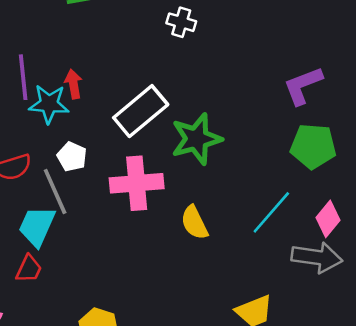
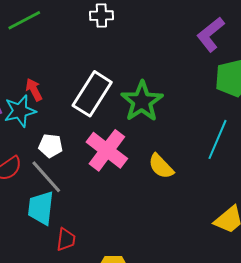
pink cross: (137, 183) -> (107, 150), turned -30
red trapezoid: (29, 269) -> (66, 240), moved

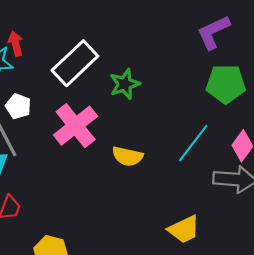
green star: (142, 101) -> (125, 84), size x0.7
yellow semicircle: (161, 166) -> (127, 156), turned -48

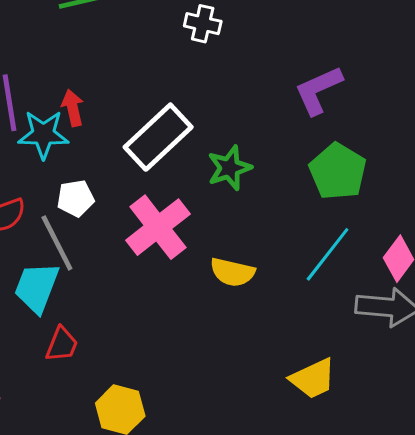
purple L-shape: (213, 32) -> (318, 90), moved
green pentagon: (226, 84) -> (338, 171), moved, turned 30
white pentagon: (18, 106) -> (76, 198), turned -30

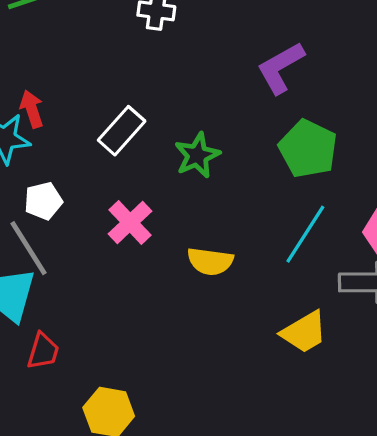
white rectangle: (158, 137) -> (122, 131), size x0.7
pink cross: (158, 227) -> (130, 222), size x0.7
yellow trapezoid: (313, 379) -> (304, 332), moved

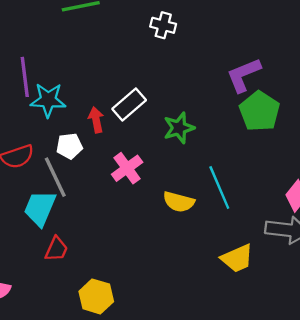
red arrow: (32, 109) -> (96, 120), moved
green pentagon: (308, 149) -> (260, 111), moved
cyan line: (305, 234) -> (219, 187), moved, turned -63

